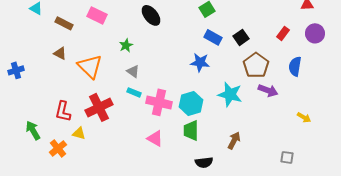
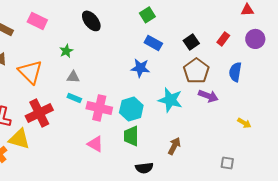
black square: (241, 37) -> (191, 42), moved
gray triangle: (133, 71) -> (73, 77), turned -32
yellow triangle: (79, 133) -> (19, 139), size x1.6

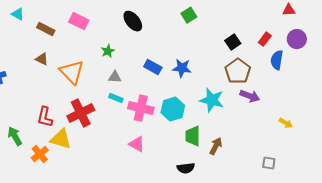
blue rectangle: (153, 43) -> (153, 67), moved
blue semicircle: (235, 72) -> (277, 60), moved
green trapezoid: (131, 136) -> (193, 136), moved

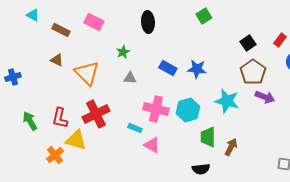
black ellipse: (133, 21) -> (148, 22), turned 35
cyan rectangle: (116, 98) -> (135, 128), moved
green arrow: (15, 136) -> (30, 121), moved

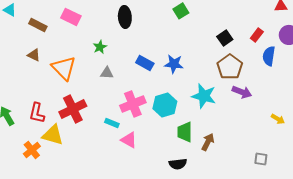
pink cross: (156, 109) -> (133, 104), turned -35

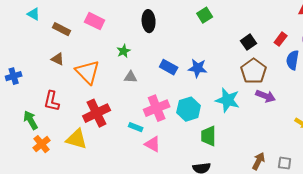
red L-shape: (37, 113) -> (52, 101), moved
brown arrow: (208, 142) -> (259, 161), moved
orange cross: (32, 150) -> (42, 144), moved

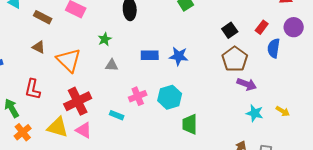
blue rectangle: (169, 67) -> (150, 55), turned -30
cyan star: (228, 100) -> (255, 113), moved, size x0.7
pink cross: (157, 108) -> (138, 96), size x0.7
pink triangle: (153, 144) -> (84, 130), moved

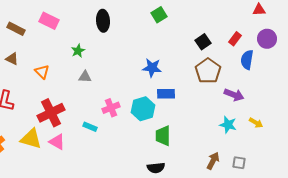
blue rectangle: (150, 55) -> (166, 94), moved
orange triangle: (69, 60) -> (42, 72), size x0.6
purple arrow: (247, 84) -> (234, 95), moved

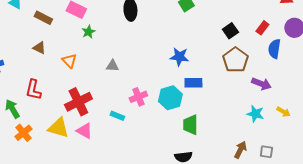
green star: (78, 51) -> (88, 32), moved

